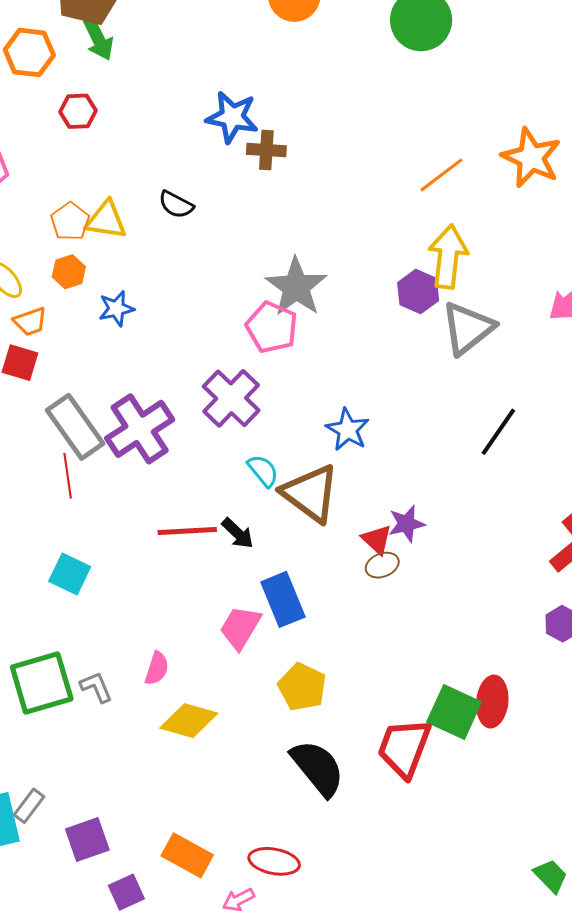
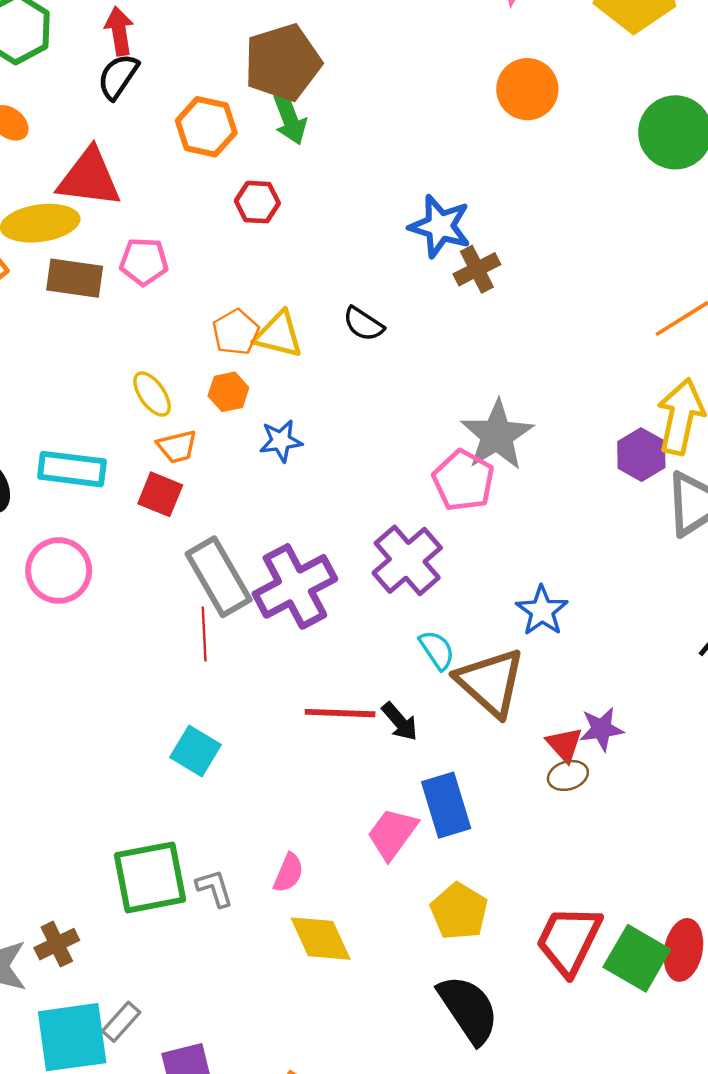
brown cross: (266, 150) -> (477, 269), turned -36
yellow diamond: (189, 721) -> (321, 939), turned 44
red trapezoid: (404, 748) -> (569, 940), moved

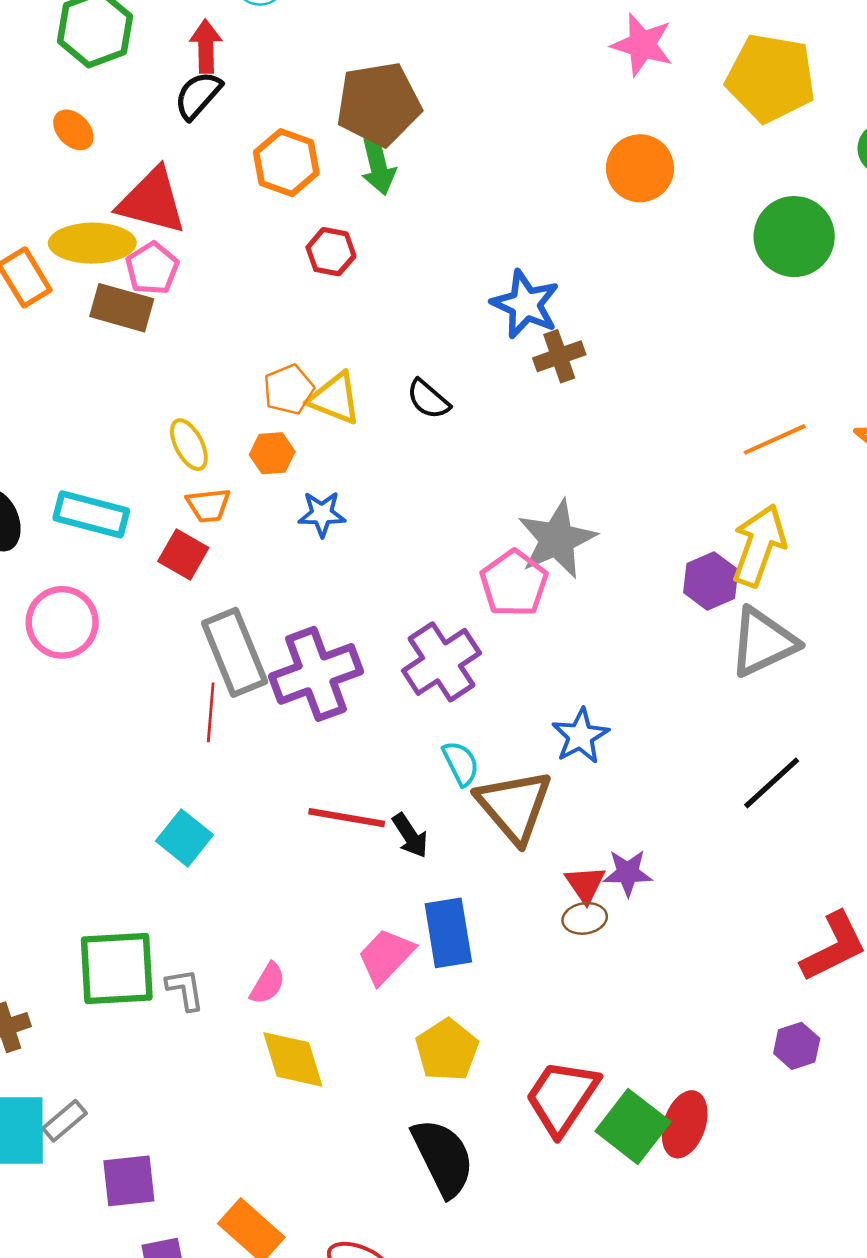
pink pentagon: (144, 262) -> (152, 268), moved, turned 30

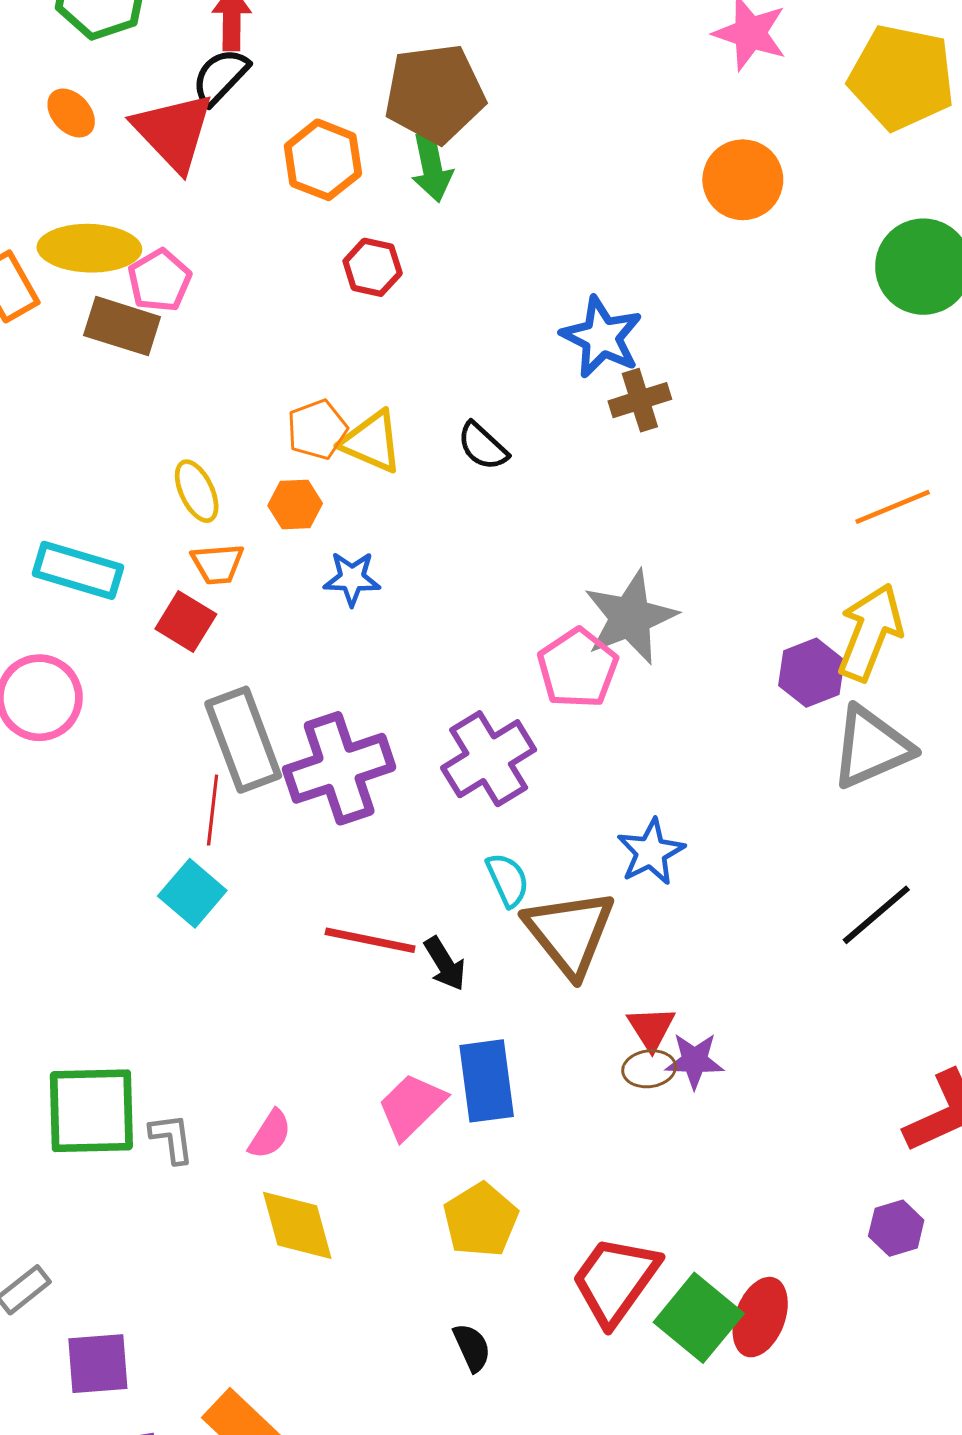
red triangle: (152, 201) -> (173, 132), moved, turned 30
cyan square: (184, 838) -> (192, 893), moved
purple star: (628, 873) -> (695, 1061), moved
black semicircle: (443, 1157) -> (472, 1347), size x0.5

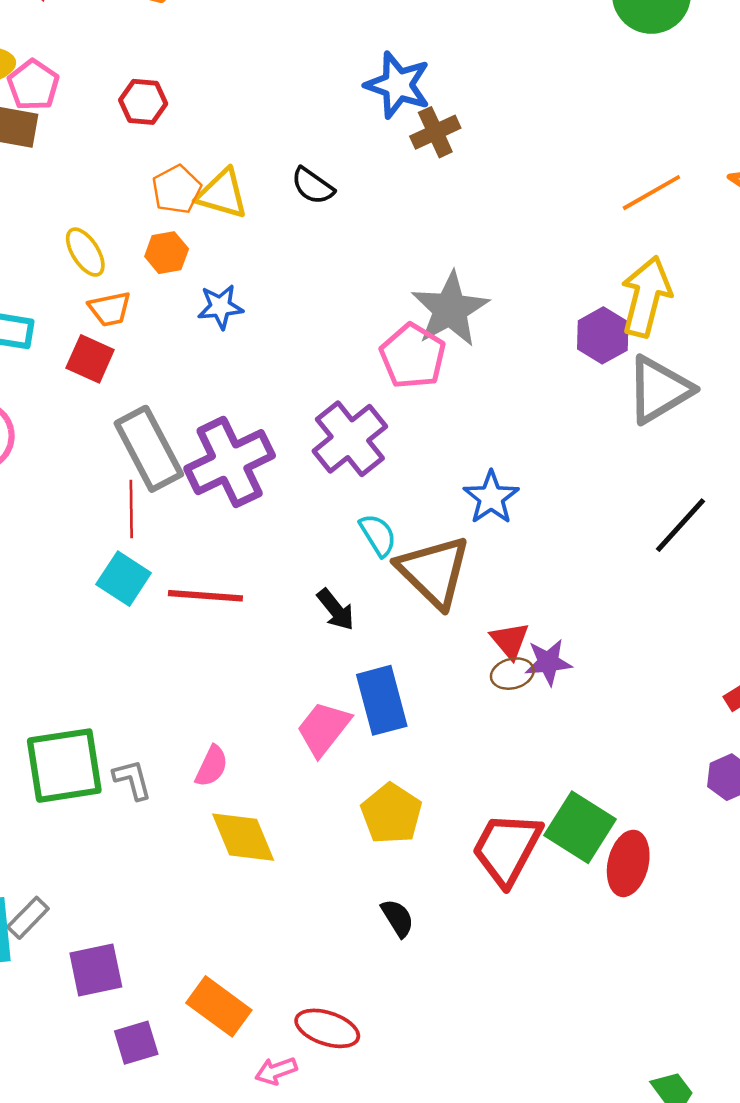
red hexagon: (373, 267) -> (143, 102), moved
red line: (370, 940) -> (205, 596), moved
green square: (699, 1318) -> (580, 827), moved

